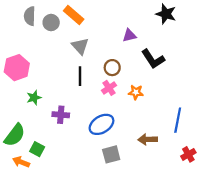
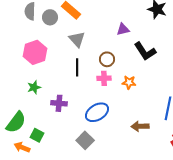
pink hexagon: (17, 68) -> (35, 52), moved
pink cross: (109, 88) -> (104, 78), turned 32
gray square: (111, 154) -> (85, 140), moved, turned -30

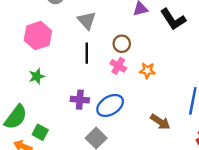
black L-shape: (145, 51) -> (173, 19), moved
pink cross: (104, 78) -> (118, 66), turned 32
purple cross: (59, 103) -> (80, 100), moved
brown arrow: (140, 126) -> (160, 122), turned -144

